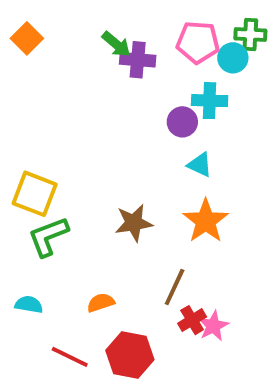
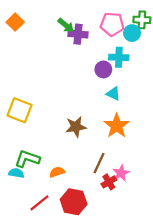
green L-shape: (48, 237) -> (27, 159), moved, turned 40
pink star: (213, 326) -> (121, 173), moved
red line: (70, 357) -> (39, 203), turned -65

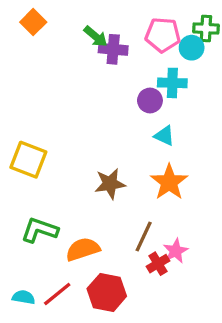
orange square: (15, 22) -> (33, 22), moved
orange semicircle: (57, 172) -> (83, 249), size x1.5
cyan semicircle: (16, 173) -> (24, 297), moved

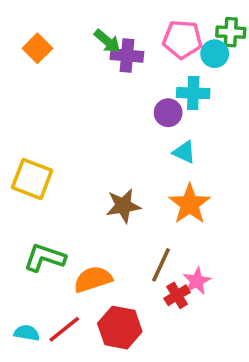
orange square: (33, 22) -> (37, 48), moved

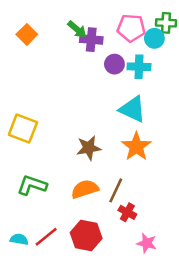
purple circle: (168, 113) -> (114, 64), moved
cyan triangle: (184, 152) -> (132, 109), size x1.6
orange semicircle: (93, 279) -> (85, 189), moved
pink star: (197, 281) -> (147, 243), moved, turned -30
red cross: (177, 295) -> (127, 212), turned -30

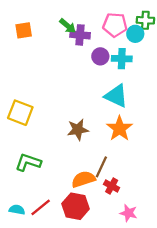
orange square: (27, 34) -> (24, 30), turned 36
orange semicircle: (85, 189) -> (83, 179), moved

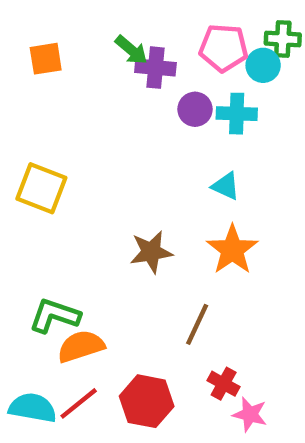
cyan triangle: (116, 96) -> (226, 186), size x0.6
yellow square: (20, 113) -> (41, 188), moved
orange semicircle: (83, 179) -> (81, 346), moved
red cross: (112, 186) -> (224, 384), moved
cyan semicircle: (17, 210) -> (33, 408), size x1.5

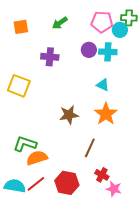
green arrow: (131, 50) -> (60, 23), turned 105
purple cross: (155, 68) -> (50, 57), moved

